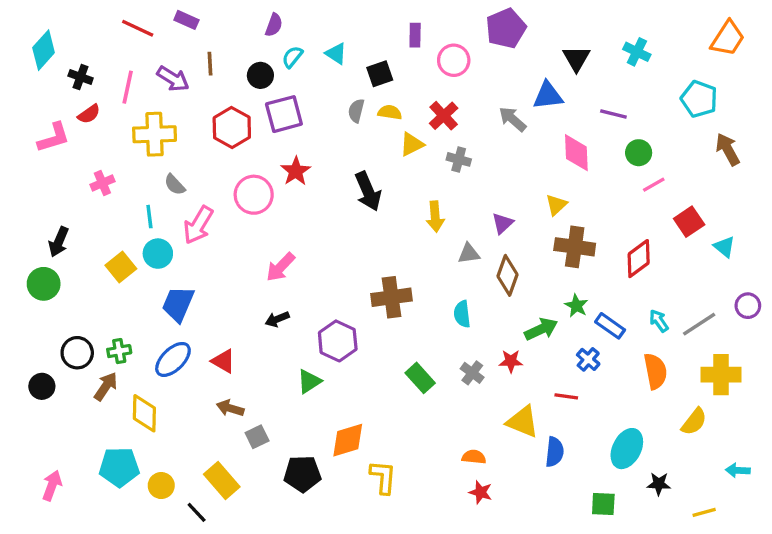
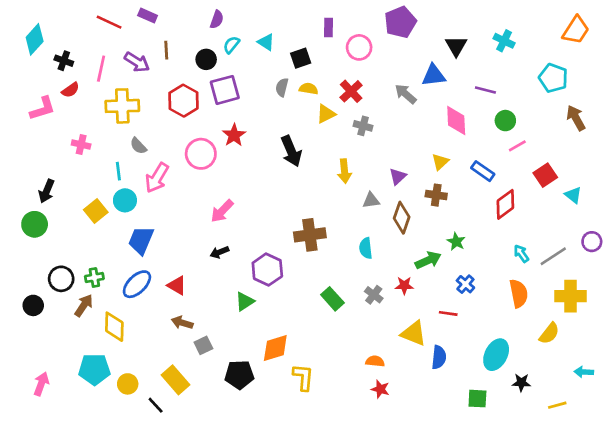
pink cross: (102, 183) -> (81, 144), turned 36
brown cross: (575, 247) -> (436, 195), moved, size x0.7
blue rectangle: (610, 326) -> (483, 171), moved

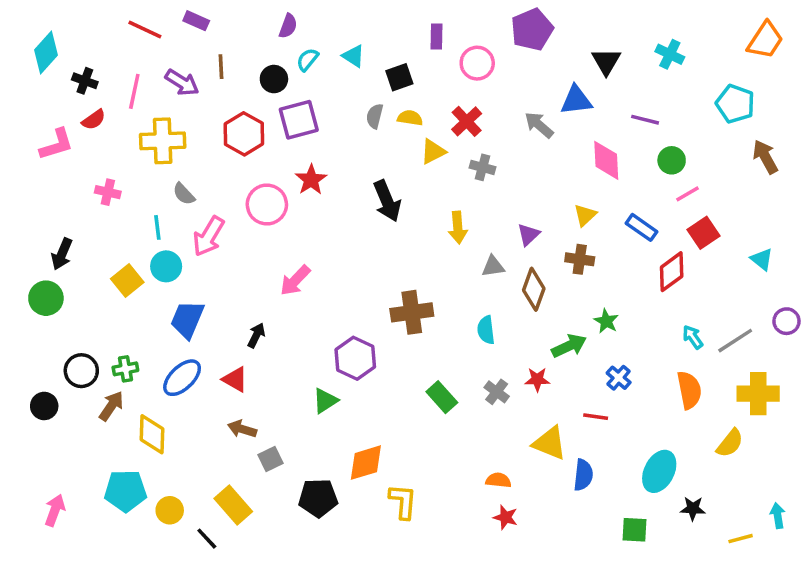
red square: (545, 175) -> (703, 233), moved
black arrow: (219, 252) -> (256, 335), moved, turned 138
cyan arrow: (584, 372) -> (778, 516), moved, turned 78

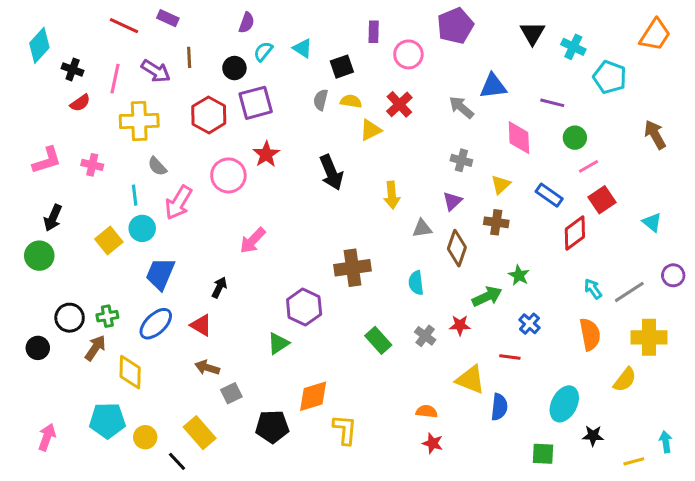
black triangle: (606, 61) -> (532, 33), moved
cyan pentagon: (735, 104) -> (610, 77), moved
pink L-shape: (57, 144) -> (47, 160), moved
gray cross: (482, 167) -> (461, 160), moved

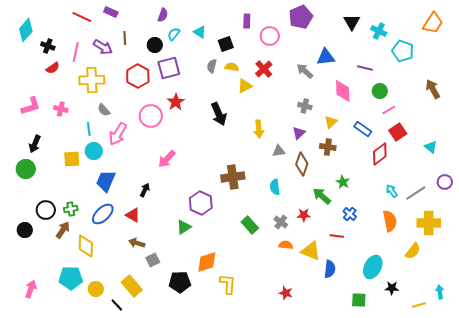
yellow square: (109, 240) -> (72, 159), turned 36
green arrow: (487, 296) -> (322, 196), turned -114
orange semicircle: (427, 411) -> (286, 245), moved

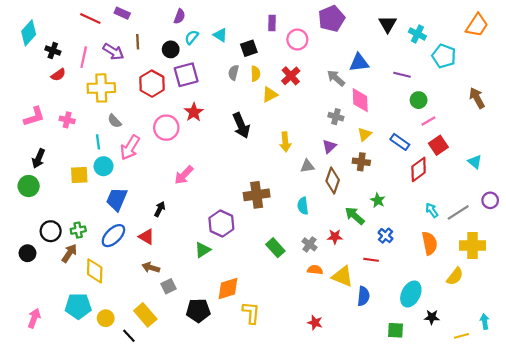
yellow semicircle: (232, 67) -> (256, 74), turned 80
pink diamond: (343, 91) -> (360, 100), moved

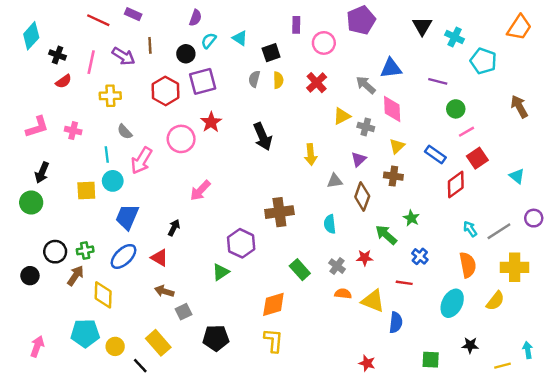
yellow cross: (101, 88) -> (110, 96), size x0.7
yellow triangle: (270, 95) -> (342, 116), moved
orange diamond: (228, 288) -> (273, 304), moved
cyan ellipse: (411, 294) -> (452, 303), moved
red star: (315, 323) -> (367, 363), moved

